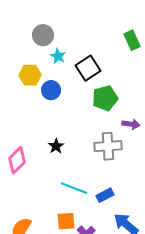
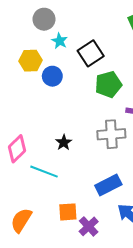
black star: (56, 146) -> (64, 143), moved
cyan line: (74, 188) -> (44, 172), moved
blue rectangle: (105, 195) -> (108, 185), size x1.4

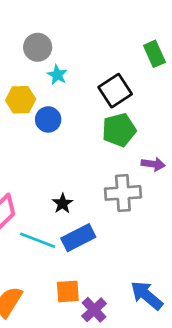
black square: (91, 53) -> (115, 91), moved
blue rectangle: (108, 185) -> (78, 238), moved

